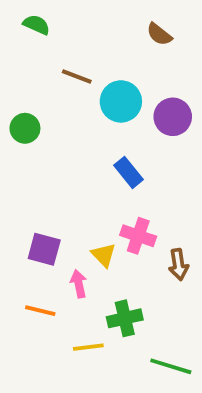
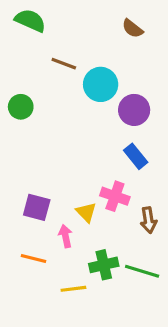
green semicircle: (36, 25) -> (30, 21), size x1.4
purple circle: (173, 117) -> (134, 110), moved
blue rectangle: (129, 172) -> (136, 156), moved
green line: (171, 366) -> (142, 271), moved

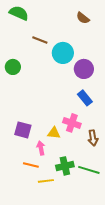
yellow triangle: (86, 212) -> (54, 133), turned -40
orange line: (33, 258) -> (31, 165), moved

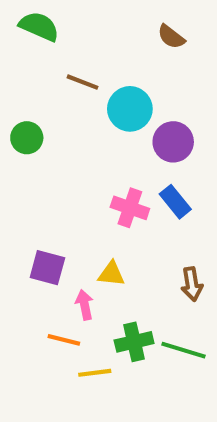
pink cross: (72, 123) -> (130, 208), moved

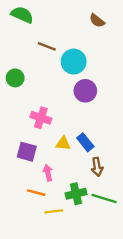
purple circle: (173, 142) -> (85, 91), moved
blue rectangle: (175, 202) -> (85, 142), moved
pink cross: (130, 208) -> (41, 118), moved
yellow triangle: (111, 274) -> (63, 143), moved
brown arrow: (192, 284) -> (97, 167), moved

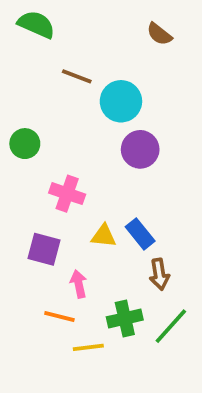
green circle: (15, 78) -> (25, 144), moved
green line: (104, 198) -> (171, 326), turned -65

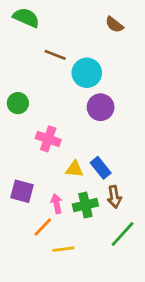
purple square: (44, 249) -> (22, 191), moved
orange line: (59, 317) -> (43, 227), turned -60
green cross: (125, 318) -> (85, 205), moved

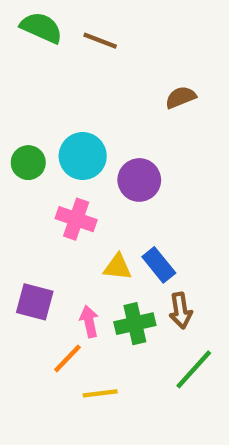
brown semicircle: (114, 25) -> (181, 97), moved, turned 120
brown line: (55, 55) -> (100, 41), moved
cyan circle: (87, 73) -> (83, 156), moved
purple circle: (101, 107) -> (139, 180), moved

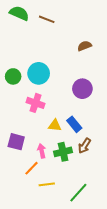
purple circle: (139, 180) -> (82, 89), moved
brown arrow: (181, 311) -> (84, 146), turned 42
green line: (194, 369) -> (78, 193), moved

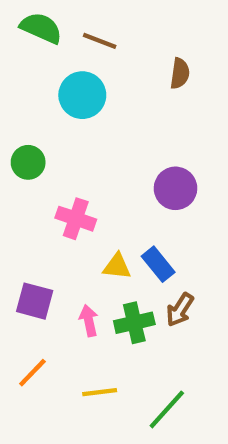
brown semicircle: (84, 46) -> (180, 73), moved, turned 120
cyan circle: (39, 73) -> (82, 95), moved
orange line: (31, 168) -> (32, 373), moved

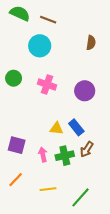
brown semicircle: (180, 73) -> (91, 43), moved
pink cross: (76, 219) -> (47, 84), moved

